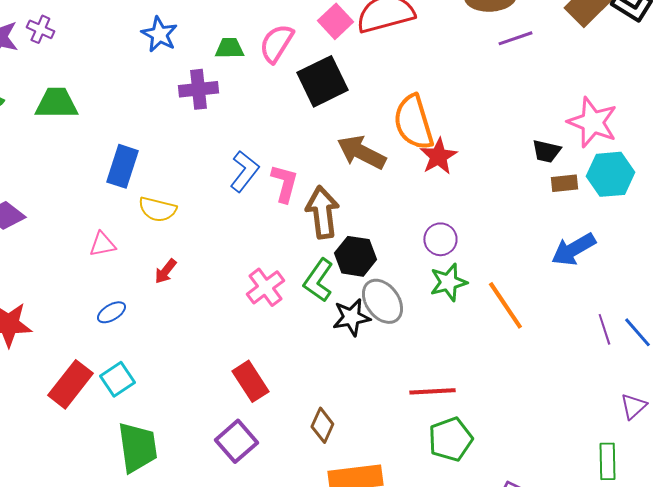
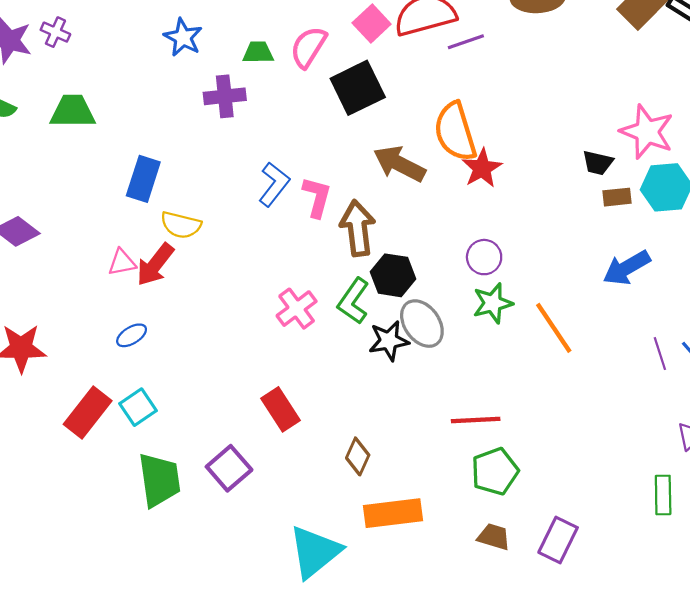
purple line: (515, 38) -> (466, 42), moved
red arrow: (165, 271) -> (155, 265), moved, size x1.6
purple square: (236, 441) -> (229, 468), moved

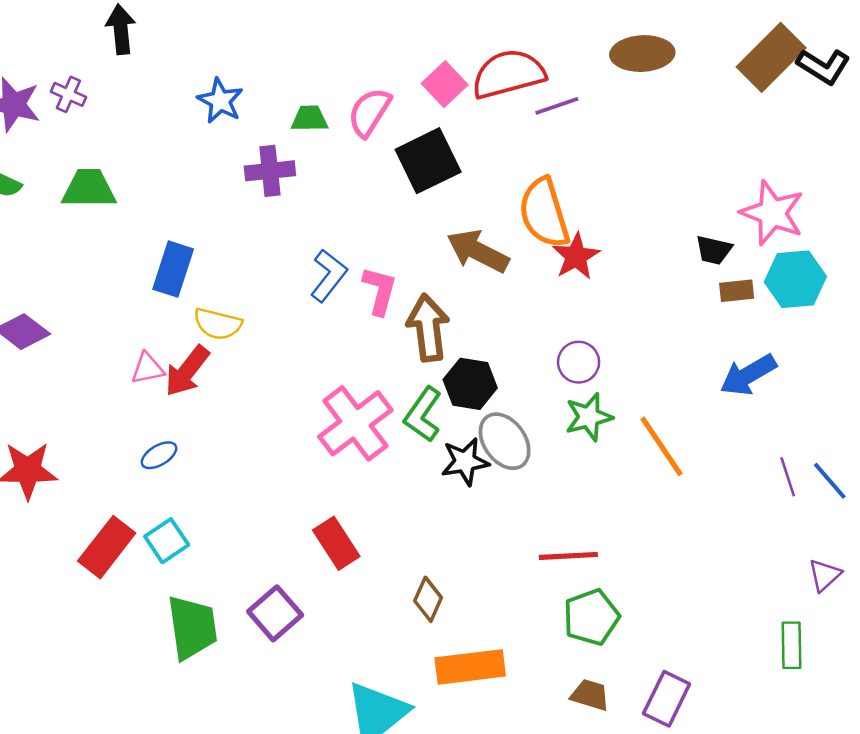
pink cross: (297, 309) -> (355, 423), size x1.5

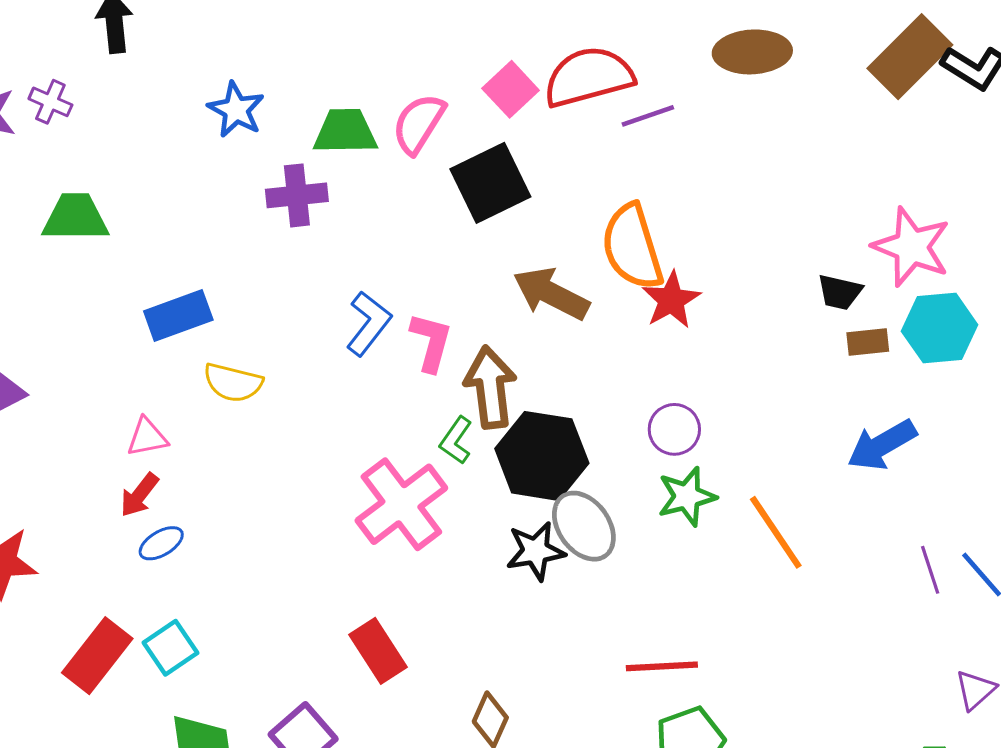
green trapezoid: (309, 119) -> (345, 131), size x1.4
blue rectangle: (173, 269) -> (178, 316), turned 52
red arrow: (187, 371) -> (139, 495), moved, size x0.7
black hexagon: (470, 384) -> (542, 456), size x1.4
green L-shape: (423, 414) -> (456, 440), moved, size x0.7

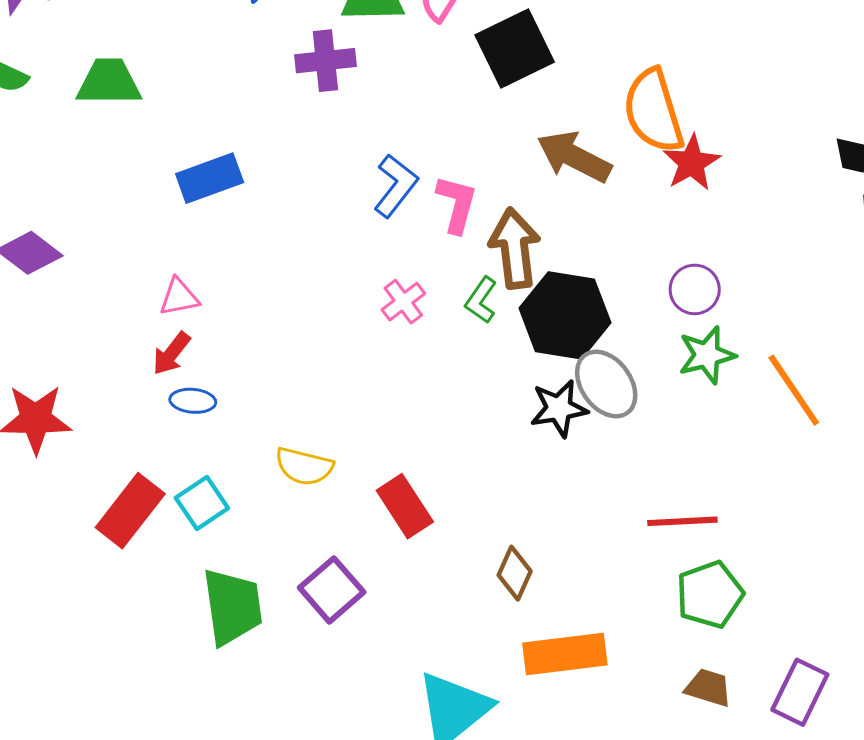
yellow semicircle: (233, 383) -> (304, 466), moved
pink cross: (401, 504) -> (403, 302), moved, size x0.5
blue ellipse: (161, 543) -> (193, 401), turned 36

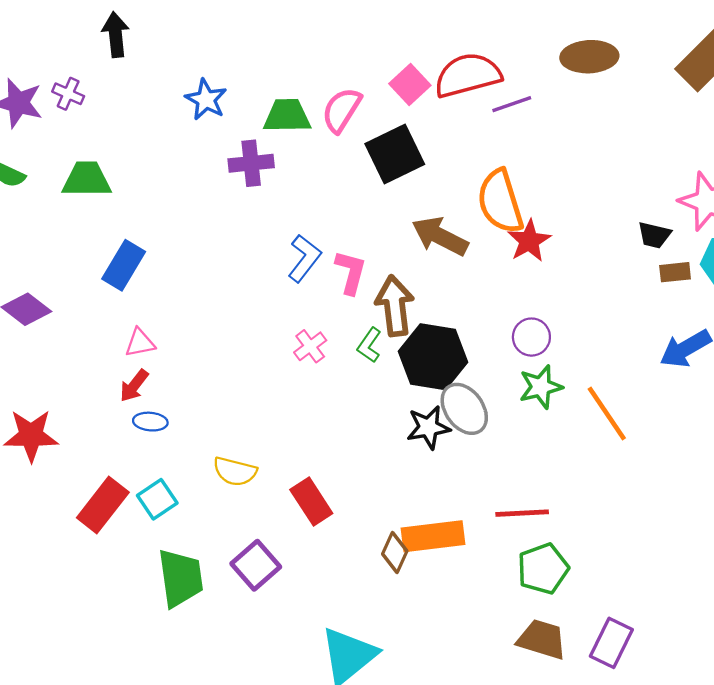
blue rectangle: (210, 178) -> (124, 265), moved, turned -39
orange rectangle: (565, 654) -> (433, 536), moved
brown trapezoid: (708, 688) -> (542, 639), size x1.4

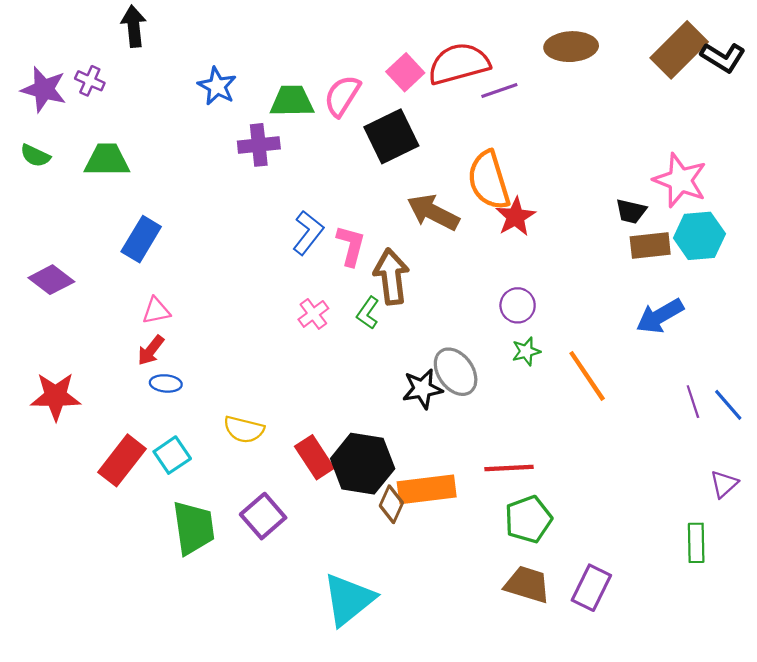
brown rectangle: (675, 272) -> (650, 246), size x1.4
black hexagon: (433, 357) -> (363, 464), moved
green star: (541, 387) -> (526, 351), size x0.7

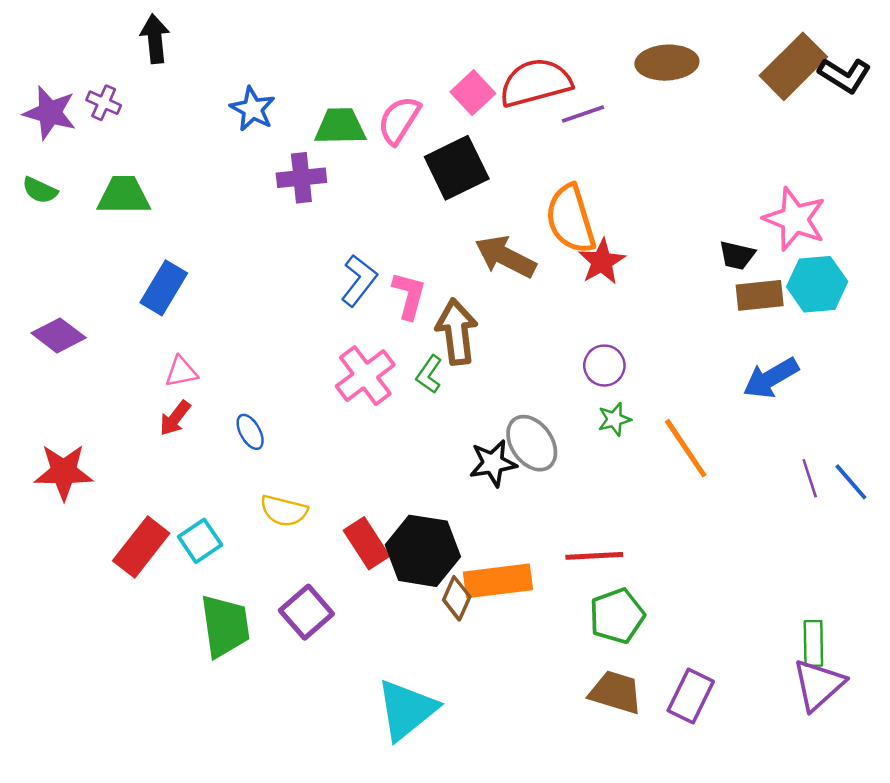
pink cross: (313, 314) -> (365, 376), size x1.6
blue ellipse: (166, 383) -> (250, 432), moved, turned 56
purple triangle: (724, 484) -> (818, 685), moved, size x1.6

